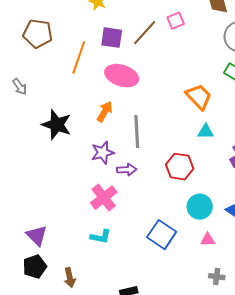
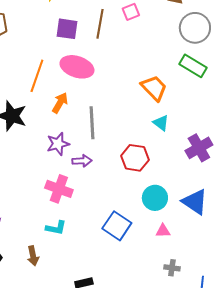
brown line: (145, 33) -> (100, 24), turned -32
orange line: (79, 58) -> (37, 76), moved
cyan triangle: (206, 132) -> (161, 123), turned 36
pink cross: (104, 198) -> (59, 189), turned -32
brown arrow: (70, 278) -> (33, 256), moved

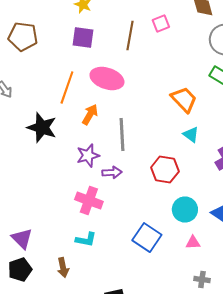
purple square: (67, 29) -> (83, 38), moved

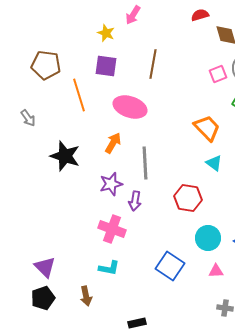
pink square: (161, 24) -> (218, 74), moved
orange line: (67, 88) -> (79, 95), moved, turned -36
purple arrow: (112, 172) -> (135, 201), turned 102

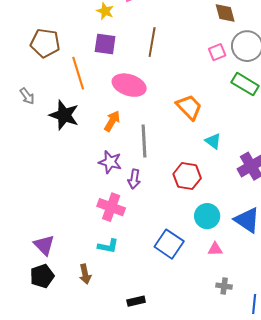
orange trapezoid: (207, 128) -> (189, 107), moved
black star: (65, 156) -> (64, 115), moved
purple star: (111, 184) -> (110, 162), turned 30

